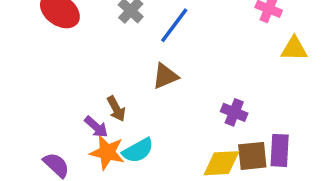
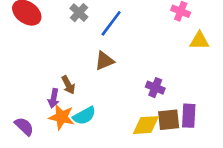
purple arrow: (96, 127) -> (54, 98), turned 60

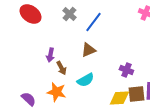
purple arrow: (54, 98) -> (50, 55), moved
cyan semicircle: (84, 116) -> (85, 80), moved

